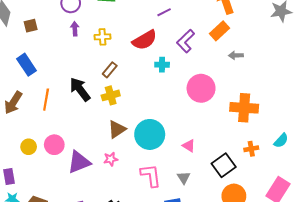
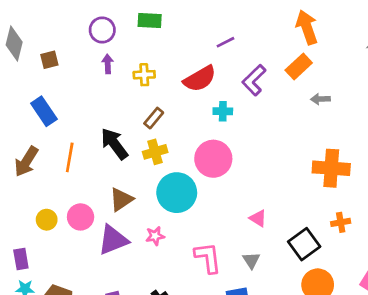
pink circle: (201, 88) -> (213, 159), moved
brown triangle: (117, 129) -> (121, 199), moved
cyan circle: (150, 134) -> (177, 193), moved

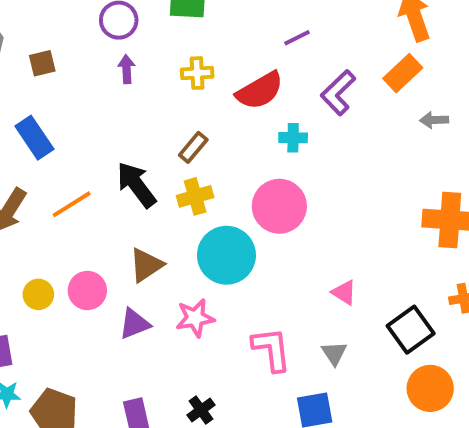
yellow cross: (144, 75) -> (197, 73), moved
orange line: (70, 157) -> (72, 204), turned 48
pink star: (155, 236) -> (195, 318), size x1.4
purple triangle: (113, 240) -> (134, 324), size x0.7

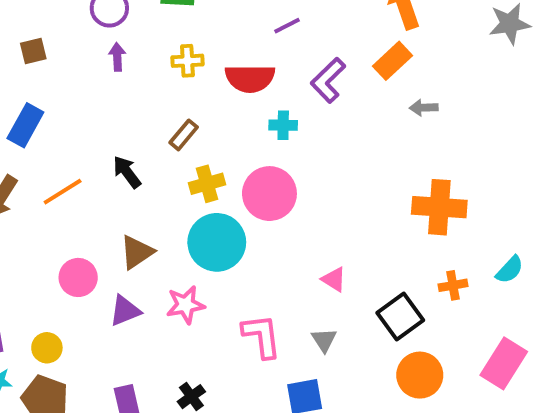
red semicircle: (260, 91) -> (250, 78), turned 30
blue rectangle: (34, 138) -> (25, 125), turned 63
black arrow: (136, 185) -> (127, 172), size x0.7
yellow cross: (195, 196) -> (207, 184), moved
yellow circle: (38, 294) -> (47, 348), moved

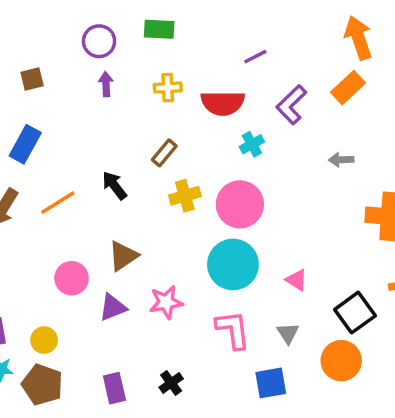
gray arrow: (424, 108) -> (341, 160), moved
cyan cross: (283, 125) -> (252, 144), turned -30
cyan circle: (217, 242) -> (233, 264), moved
orange circle: (420, 375) -> (341, 361), moved

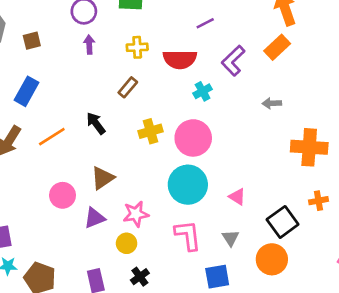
brown rectangle: (164, 153) -> (128, 87), moved
yellow circle: (44, 340) -> (127, 243), moved

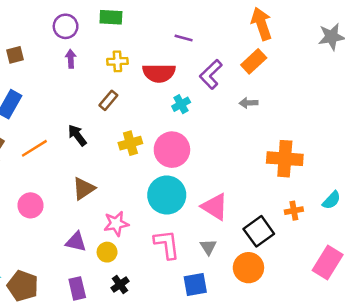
purple line: (205, 23) -> (184, 38), turned 42
gray arrow: (272, 103) -> (248, 103), moved
pink circle: (63, 195) -> (31, 205), moved
pink triangle: (237, 197) -> (215, 207), size x1.6
purple triangle: (95, 218) -> (76, 242), moved, turned 35

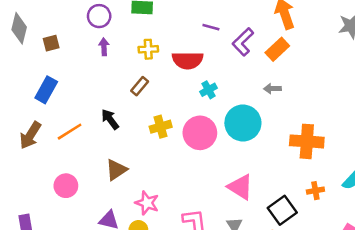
purple L-shape: (211, 74) -> (243, 42), moved
cyan circle: (167, 195) -> (243, 123), moved
pink star: (116, 224) -> (147, 203), turned 30

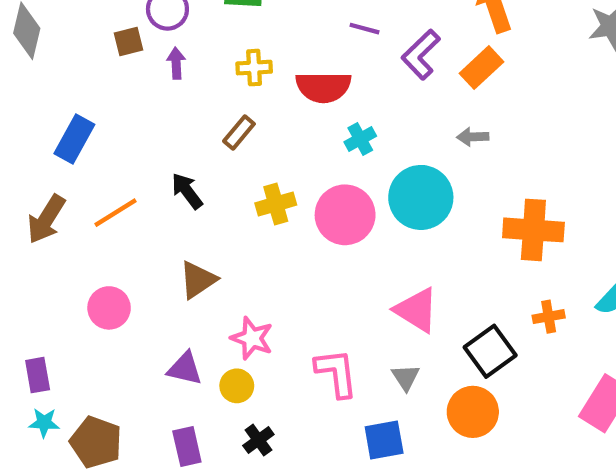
brown square: (51, 43) -> (129, 42), moved

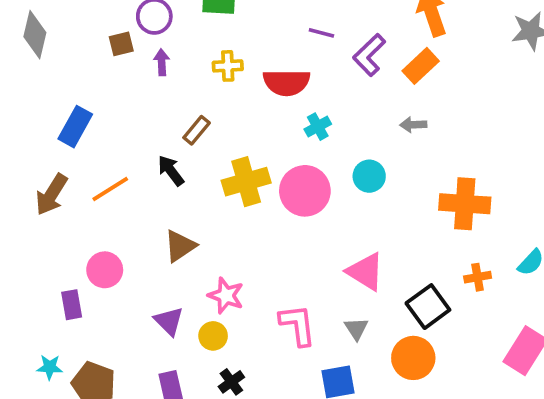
brown rectangle: (239, 133) -> (197, 130), moved
cyan circle: (421, 197) -> (369, 176), size x0.6
yellow cross: (276, 204) -> (246, 182), size x1.4
purple triangle: (185, 369) -> (169, 321), turned 32
purple rectangle: (38, 375) -> (72, 305), moved

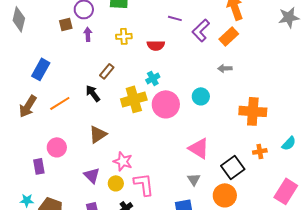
red semicircle: (287, 82) -> (156, 45), size x0.7
cyan cross: (318, 127) -> (153, 78), moved
pink L-shape: (298, 325) -> (144, 184), moved

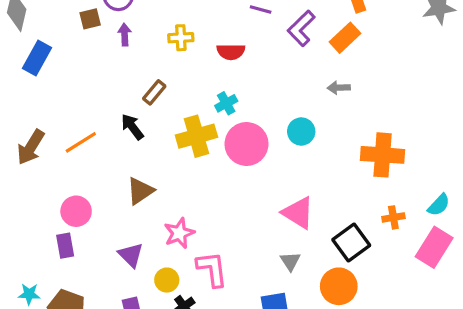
blue rectangle: (41, 69) -> (37, 58), moved
pink star: (123, 161) -> (179, 233), turned 30
purple rectangle: (39, 166) -> (65, 246), moved
yellow circle: (116, 183) -> (167, 280), moved
pink rectangle: (286, 191) -> (434, 247), moved

